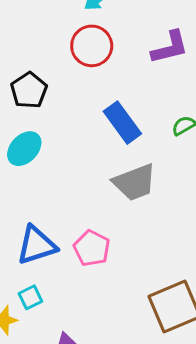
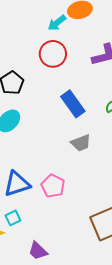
gray trapezoid: (135, 182) -> (81, 143), size x0.7

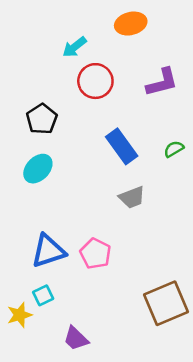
cyan arrow: (57, 23) -> (75, 47), moved

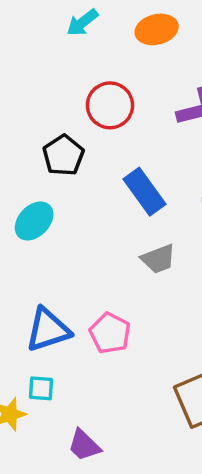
cyan arrow: (75, 47) -> (82, 23), moved
black pentagon: (42, 119) -> (63, 155), moved
cyan square: (43, 295) -> (41, 388), turned 30

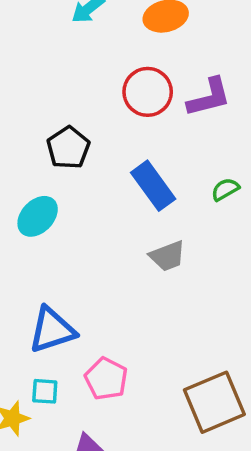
red circle: (110, 105) -> (148, 92), moved
pink pentagon: (110, 333) -> (106, 379), moved

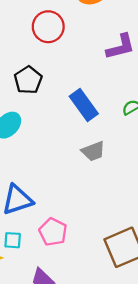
red circle: (148, 92) -> (48, 27), moved

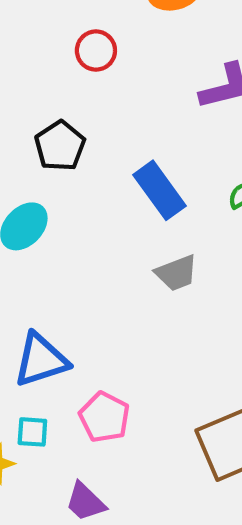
red circle: (48, 27) -> (96, 51), size x0.7

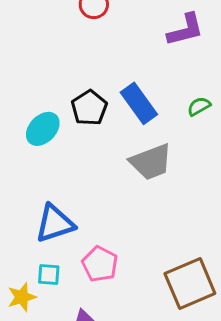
black pentagon: (60, 146) -> (89, 108), moved
gray trapezoid: (176, 273) -> (151, 162), size x1.4

